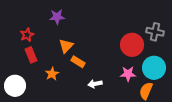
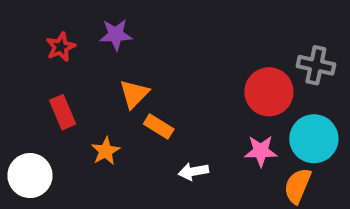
red star: (27, 35) -> (61, 47), moved

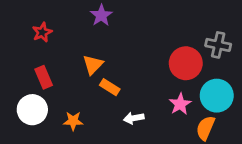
purple star: (116, 35) -> (101, 15), moved, turned -30
orange star: (106, 151) -> (73, 121), moved, turned 30
pink star: (261, 151) -> (180, 104), turned -30
white circle: (30, 176) -> (32, 110), moved

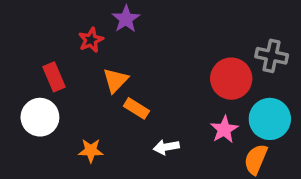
red star: (42, 32) -> (91, 40), moved
red rectangle: (44, 77) -> (54, 77), moved
white circle: (32, 110) -> (40, 117), moved

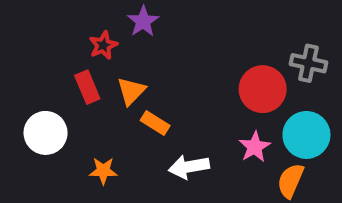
red rectangle: (54, 77) -> (87, 87), moved
white arrow: (166, 147) -> (189, 167), size x1.4

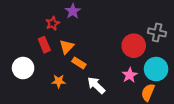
white arrow: (189, 167) -> (96, 85), turned 54
orange star: (103, 171) -> (59, 81), moved

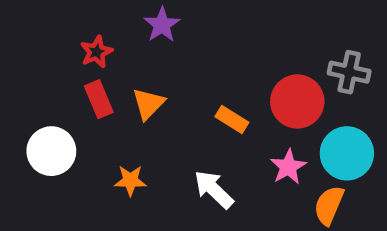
red star: (52, 23) -> (96, 52), moved
orange rectangle: (79, 63) -> (232, 120), moved

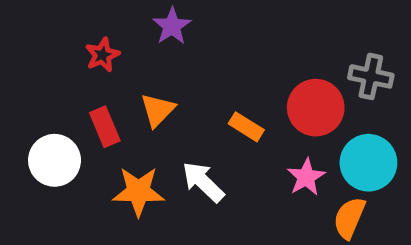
red rectangle: (99, 99) -> (105, 127), moved
orange star: (130, 180) -> (138, 191), size x1.5
white arrow: (214, 189) -> (203, 182), moved

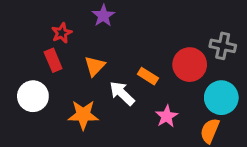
red rectangle: (105, 127) -> (53, 60), moved
pink star: (306, 177) -> (167, 116), moved
white arrow: (203, 182) -> (122, 93), moved

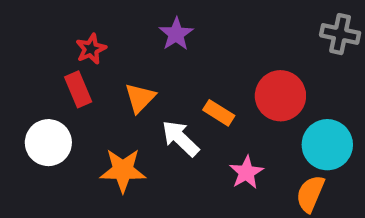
purple star: (103, 16) -> (176, 34), moved
gray cross: (223, 46) -> (340, 34), moved

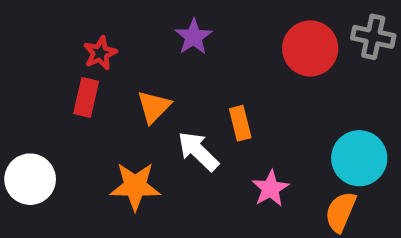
red rectangle: (78, 89) -> (86, 97), turned 36
red circle: (280, 96) -> (310, 48), moved
orange rectangle: (219, 113) -> (240, 123), turned 44
white circle: (48, 143) -> (30, 179), moved

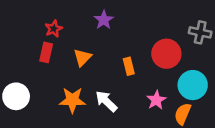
gray cross: (373, 37) -> (200, 32), moved
red circle: (310, 48) -> (166, 54), moved
white arrow: (198, 151) -> (106, 101), moved
pink star: (271, 189) -> (156, 100), moved

